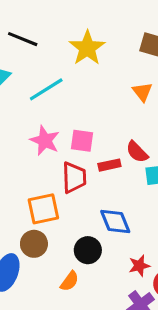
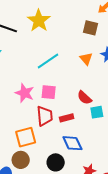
yellow star: (87, 48) -> (39, 21), moved
cyan line: (46, 89) -> (48, 61), moved
red rectangle: (109, 165) -> (67, 118), moved

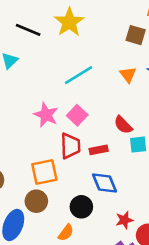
pink square: (49, 92) -> (77, 115), turned 35

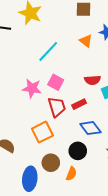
red semicircle: (123, 125) -> (93, 80), turned -35
brown circle: (36, 201) -> (51, 163), moved

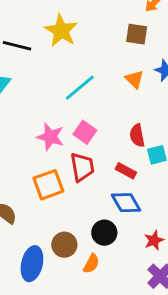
red semicircle: (93, 80) -> (137, 135), turned 77
red rectangle: (79, 104) -> (126, 171), moved, turned 48
orange square: (42, 132) -> (48, 185), moved

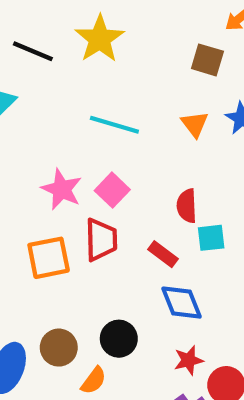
cyan line: (80, 88) -> (114, 125), turned 48
blue diamond: (126, 203) -> (182, 303), moved

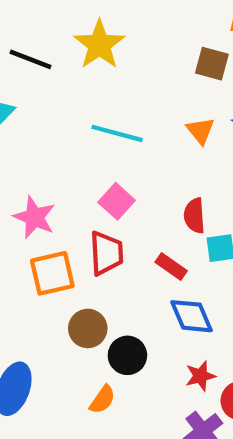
pink star: (62, 189) -> (34, 217), moved
brown circle: (59, 348) -> (88, 328), moved

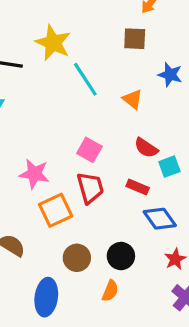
orange triangle: (200, 131) -> (133, 99), moved
cyan line: (117, 133) -> (85, 79), moved, turned 54
red semicircle: (194, 216) -> (146, 148), turned -40
brown circle: (88, 328) -> (77, 258), moved

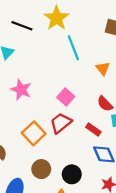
pink star: (34, 174) -> (21, 90), moved
red trapezoid: (90, 188) -> (61, 123), turned -125
orange square: (56, 210) -> (34, 133), turned -30

